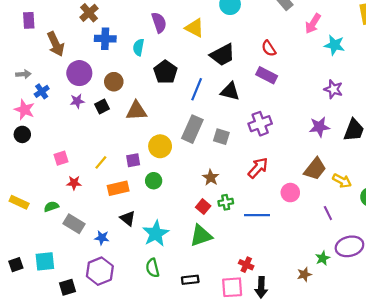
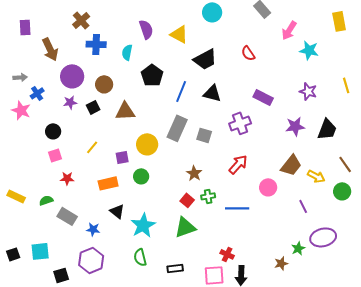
purple rectangle: (267, 75) -> (263, 97), moved
black circle: (22, 134) -> (53, 131), moved
yellow line: (101, 162) -> (92, 147), moved

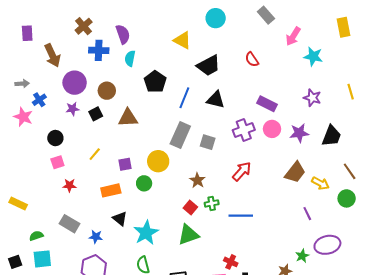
purple semicircle: (146, 29) -> (123, 34), moved
yellow circle: (147, 144) -> (158, 161), moved
pink circle: (268, 187) -> (272, 129), moved
green semicircle: (46, 200) -> (36, 236), moved

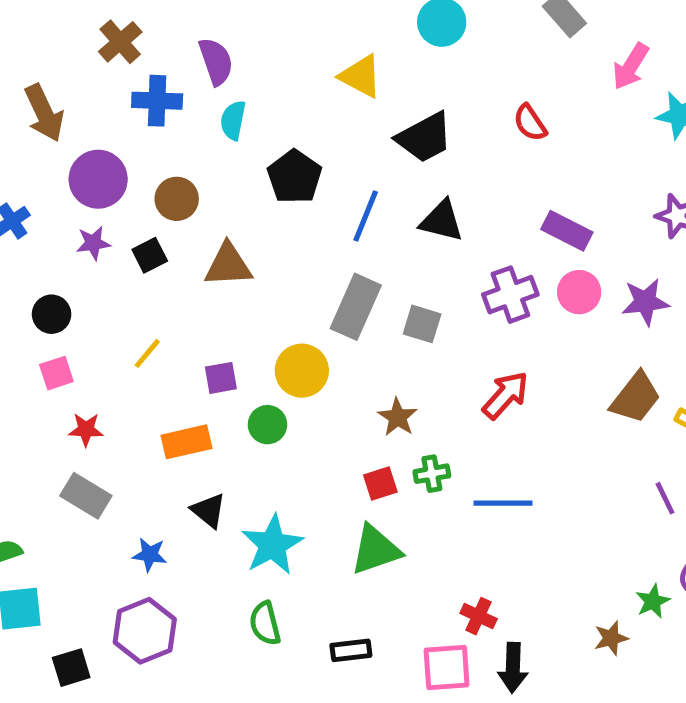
red square: (190, 208) -> (380, 483), turned 32
gray rectangle: (70, 224) -> (86, 496), moved

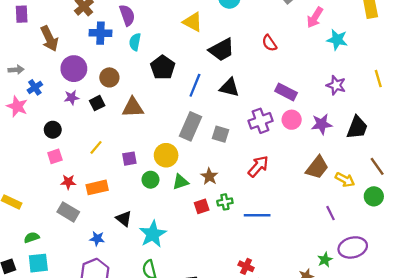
orange rectangle: (186, 442) -> (97, 187), moved
green triangle: (375, 550) -> (180, 182), moved, size x0.7

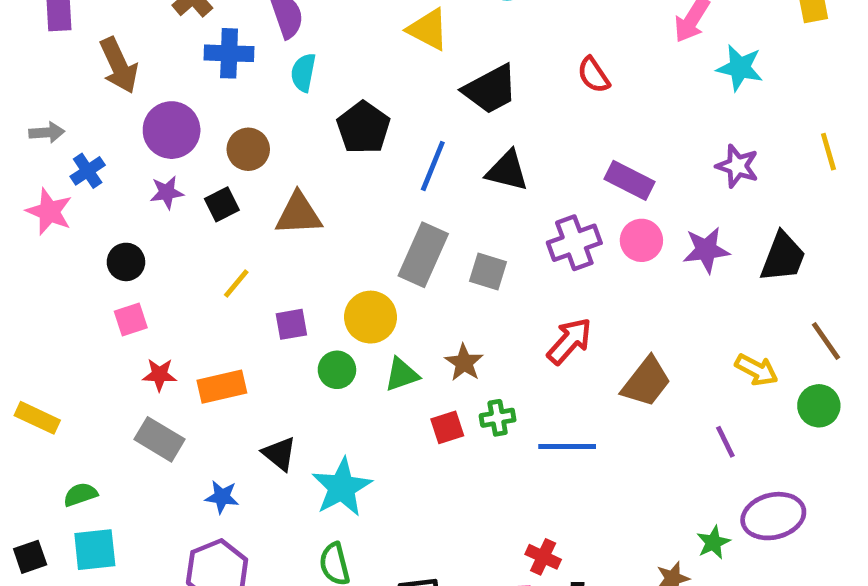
yellow line: (96, 147) -> (236, 284), moved
brown trapezoid: (317, 167) -> (646, 382), moved

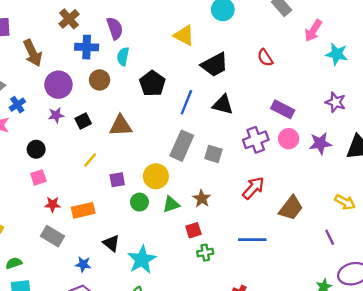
brown circle: (248, 149) -> (100, 80), moved
green cross: (498, 418) -> (205, 253), moved

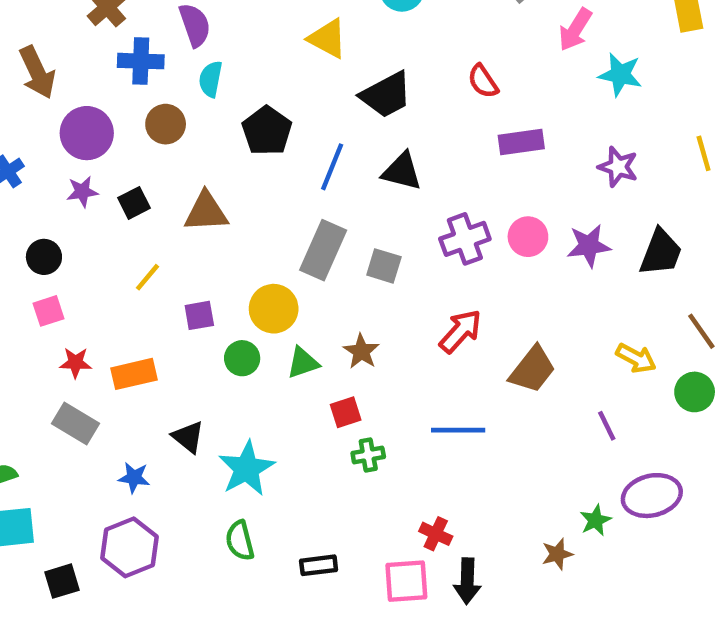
purple rectangle: (283, 109) -> (521, 142), moved, turned -35

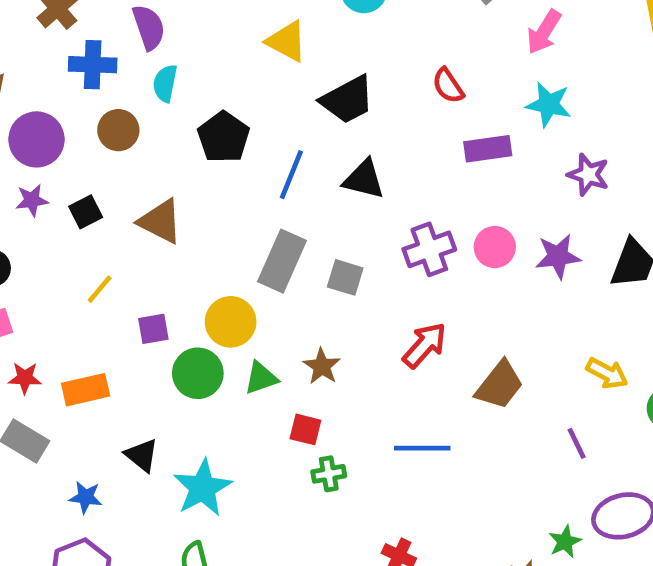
cyan star: (620, 75) -> (549, 104), moved
brown triangle: (206, 212) -> (160, 221), turned 30
green circle: (242, 358) -> (198, 373), size x1.4
red square: (346, 412) -> (305, 429), turned 32

